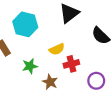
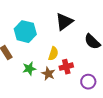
yellow semicircle: (57, 49) -> (53, 54), turned -48
brown star: (50, 82) -> (48, 74), moved

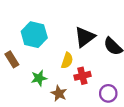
black triangle: (64, 22) -> (85, 37), moved
brown star: (48, 74) -> (59, 93), moved

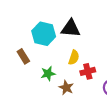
black triangle: (85, 37) -> (71, 28), moved, turned 42

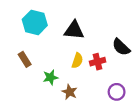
cyan hexagon: (44, 34) -> (35, 22), moved
red cross: (88, 71) -> (98, 62), moved

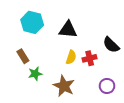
green star: (50, 77) -> (35, 74), moved
brown star: (70, 92) -> (64, 86), size x1.5

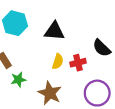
purple circle: (107, 86) -> (97, 93), size x1.5

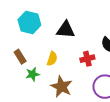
yellow semicircle: (58, 62) -> (52, 59), moved

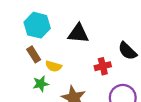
brown rectangle: (20, 57) -> (34, 54), moved
yellow semicircle: (52, 59) -> (54, 66), moved, turned 88

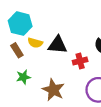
black triangle: (78, 33) -> (58, 45), moved
yellow semicircle: (54, 66) -> (35, 43), moved

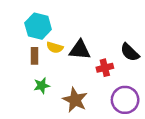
brown rectangle: (17, 50) -> (35, 56), turned 32

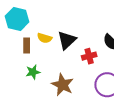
cyan hexagon: (38, 26) -> (17, 19), moved
black triangle: (80, 50) -> (67, 40), turned -48

